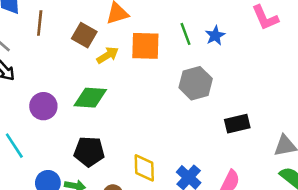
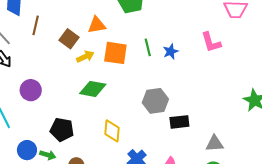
gray hexagon: (196, 83) -> (155, 101), moved
green diamond: (90, 98) -> (93, 89), moved
yellow diamond: (144, 168) -> (112, 131), moved

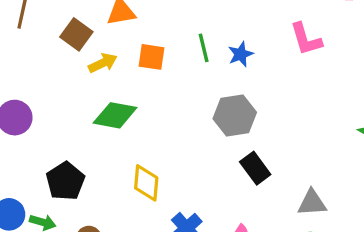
orange square: (115, 53) -> (151, 57), size x0.7
gray hexagon: (155, 101) -> (235, 115), moved
black rectangle: (179, 122) -> (255, 168), turned 60
black pentagon: (62, 130) -> (65, 181), turned 30

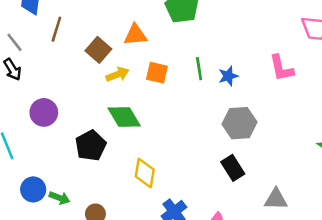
green diamond: (115, 115) -> (124, 117), turned 44
gray hexagon: (235, 115) -> (239, 123), moved
black pentagon: (65, 181) -> (91, 146), moved

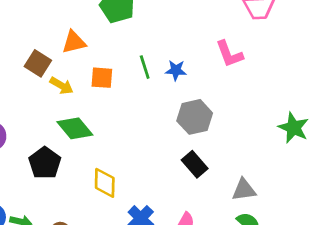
yellow arrow: (118, 74) -> (62, 86), turned 60
blue star: (228, 76) -> (176, 70), turned 30

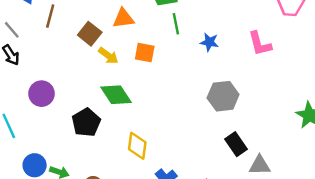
green line: (145, 67) -> (176, 24), moved
blue star: (176, 70) -> (209, 42), moved
black rectangle: (195, 164) -> (236, 144), moved

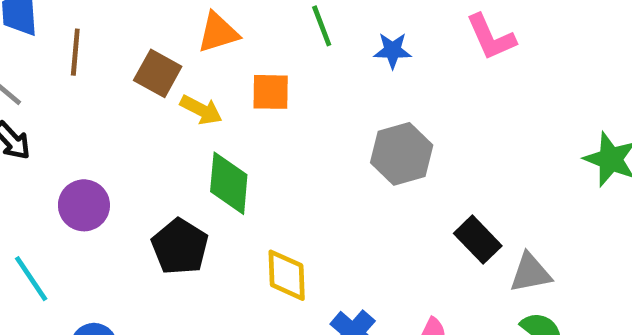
green diamond: (116, 95) -> (229, 183), turned 48
gray hexagon: (223, 96) -> (402, 154), moved

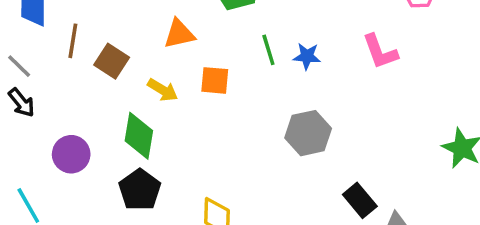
green line: (322, 26) -> (268, 50), moved
brown square: (158, 73) -> (112, 61), moved
green diamond: (229, 183) -> (139, 136), moved

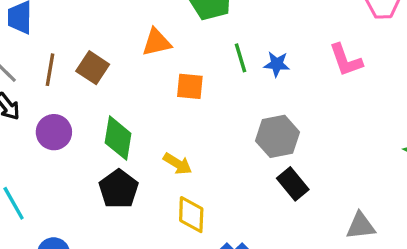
brown line: (73, 41) -> (50, 70), moved
yellow arrow: (163, 90) -> (178, 164), moved
purple circle: (71, 154) -> (54, 132), moved
black rectangle: (360, 200) -> (293, 184), moved

